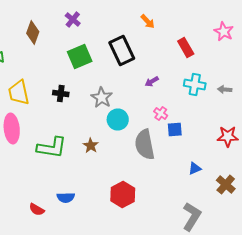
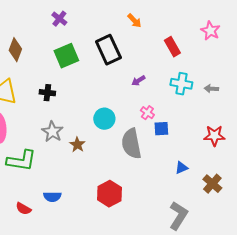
brown diamond: (33, 32) -> (15, 50), moved
gray star: (102, 98) -> (52, 132), moved
green L-shape: (52, 148) -> (21, 161), moved

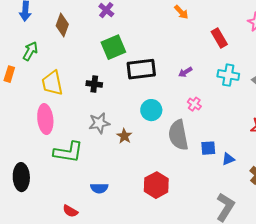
brown diamond: (15, 50) -> (62, 25), moved
black rectangle: (108, 50) -> (141, 69), moved, turned -72
blue square: (161, 129) -> (208, 148), moved
gray star: (52, 132) -> (99, 123), turned 30
red semicircle: (23, 209) -> (70, 211), moved

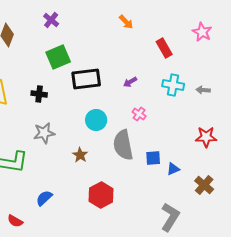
brown star: (124, 136) -> (80, 155), moved
blue semicircle: (99, 188) -> (44, 198), turned 138

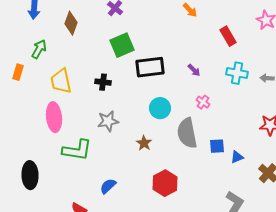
purple arrow: (130, 82) -> (194, 70), turned -104

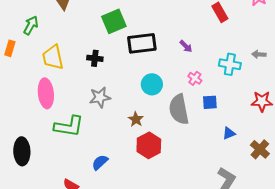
cyan cross: (237, 73) -> (230, 64), moved
blue square: (217, 146) -> (210, 102), moved
red hexagon: (165, 183) -> (149, 145), moved

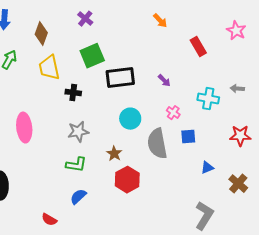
yellow trapezoid: (53, 57) -> (49, 68), moved
green L-shape: (69, 126) -> (76, 165), moved, size x0.7

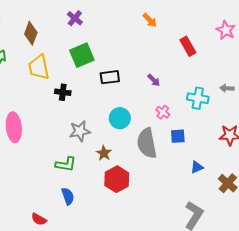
black rectangle: (120, 78) -> (110, 77), size x0.7
gray star: (78, 132) -> (80, 131), moved
blue semicircle: (78, 197) -> (68, 196), turned 114

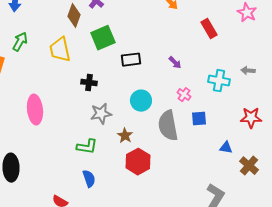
brown diamond: (31, 33) -> (74, 16), moved
black cross: (63, 92) -> (89, 83), moved
blue triangle: (197, 167) -> (226, 148), moved, turned 32

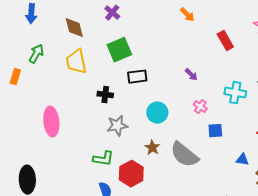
brown diamond: (74, 16) -> (74, 28), moved, turned -35
black rectangle: (131, 60) -> (137, 77), moved
gray semicircle: (168, 126) -> (184, 155), moved, turned -40
brown star: (125, 136) -> (152, 148), moved
red hexagon: (138, 162) -> (131, 174), moved

